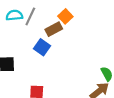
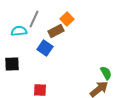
cyan semicircle: (14, 15) -> (19, 31), moved

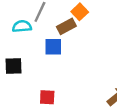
blue square: (45, 48) -> (53, 47), turned -35

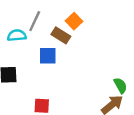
brown rectangle: (66, 26) -> (61, 35), turned 60

